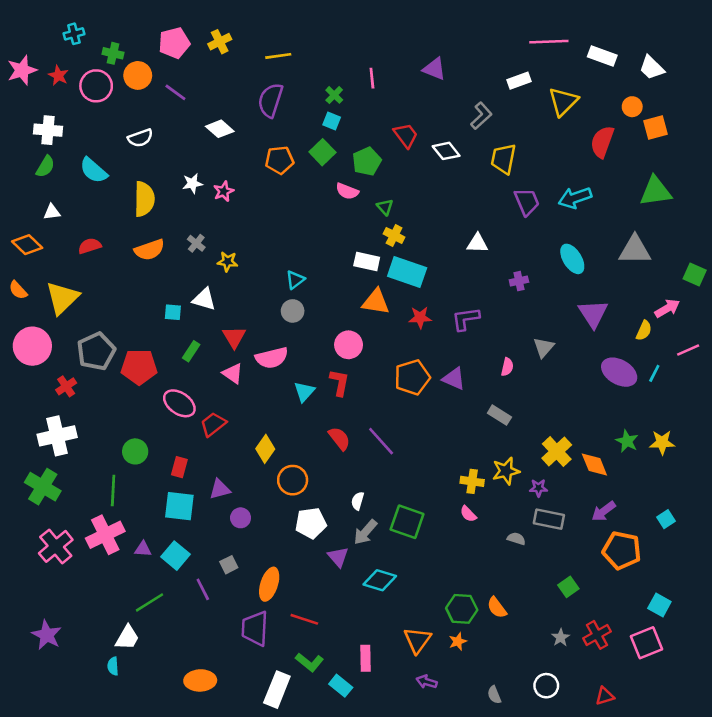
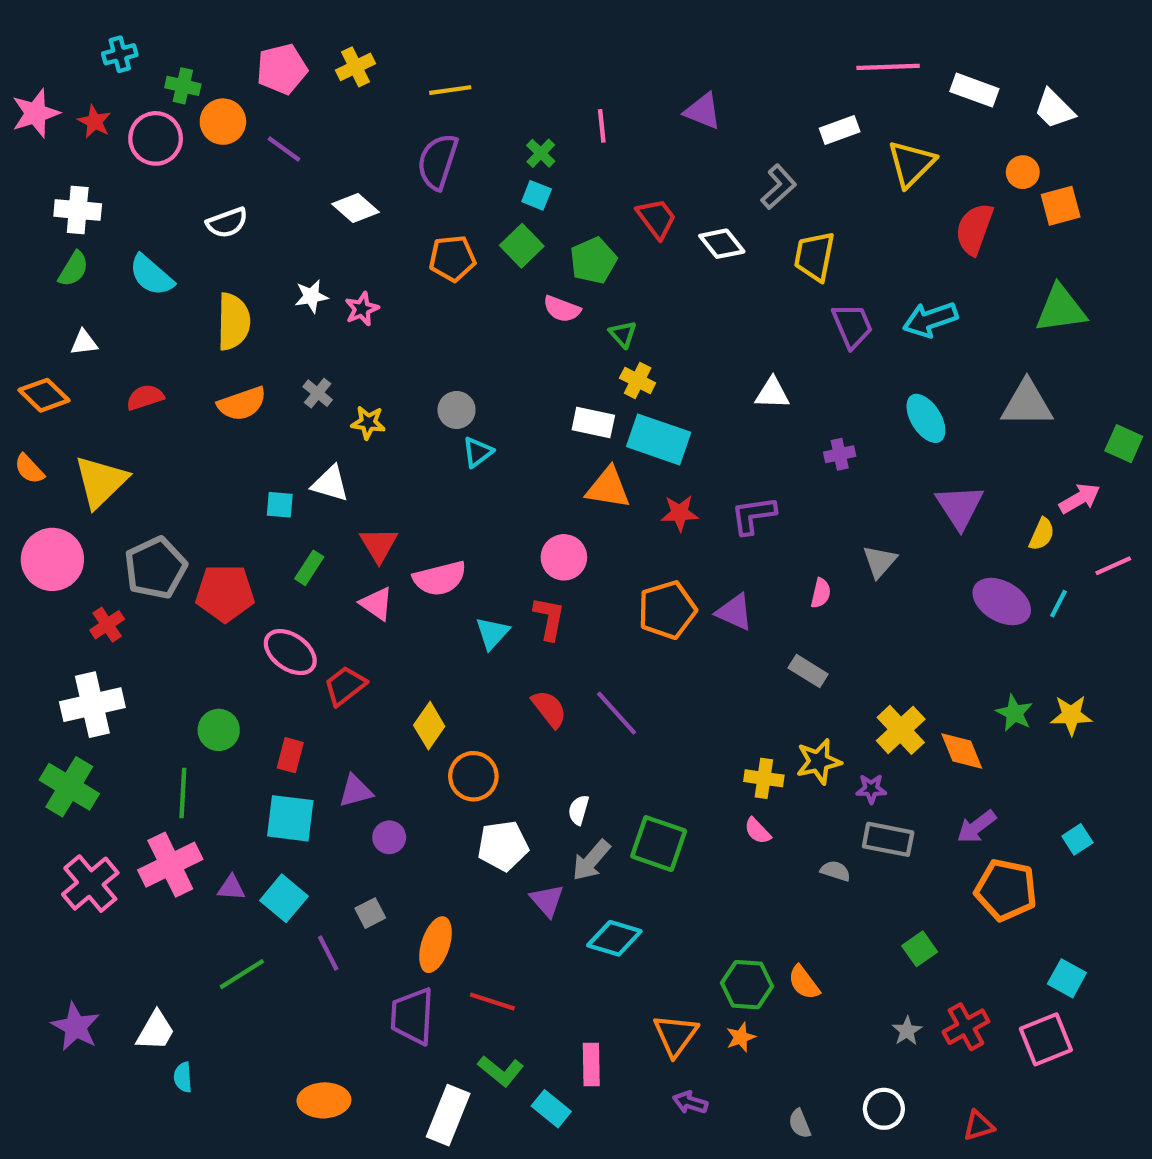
gray circle: (293, 311) -> (457, 410), moved
white trapezoid: (127, 638) -> (156, 1031), moved

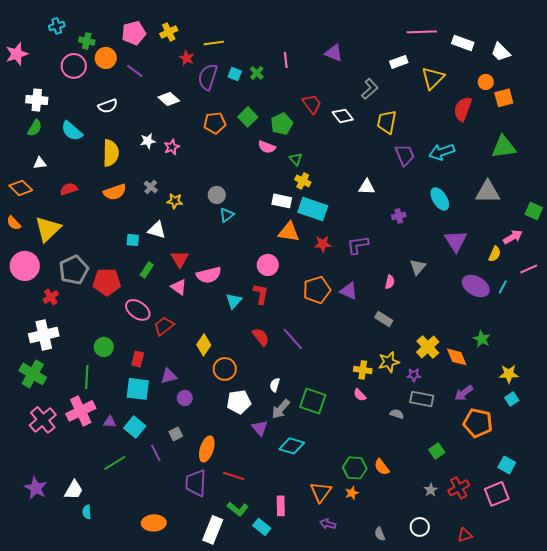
red star: (95, 122) -> (187, 58), moved
cyan square: (537, 195) -> (235, 74), moved
yellow star: (1071, 715) -> (509, 374), moved

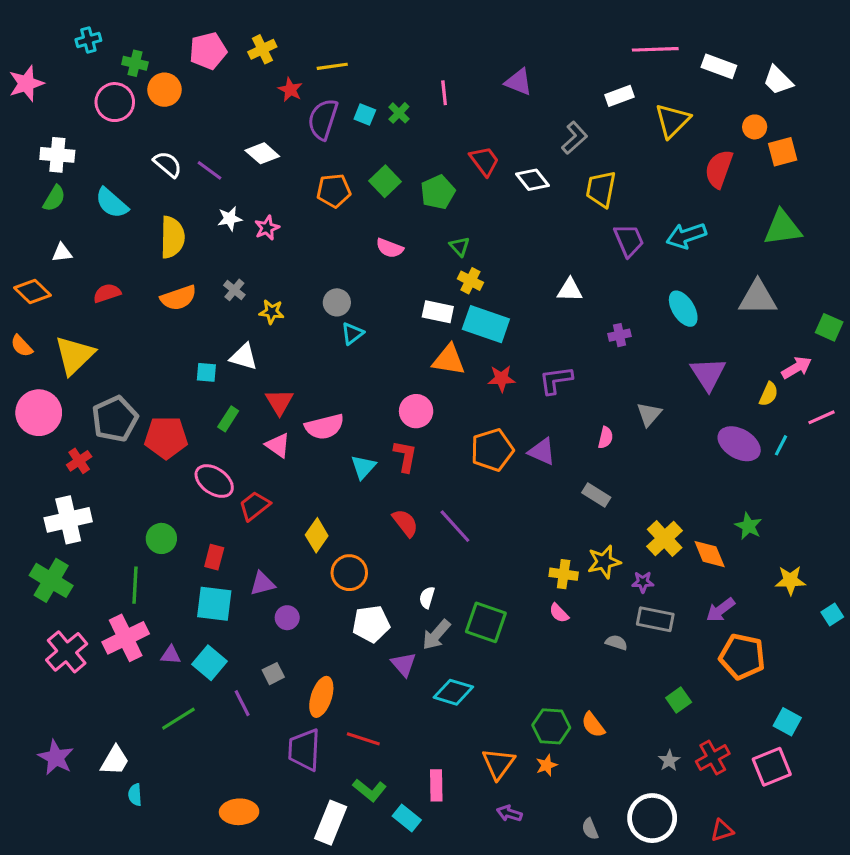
purple line: (135, 71) -> (210, 170), moved
white semicircle: (108, 106) -> (168, 164), turned -120
pink semicircle: (267, 147) -> (390, 248), moved
cyan square: (512, 399) -> (832, 615), moved
white circle: (420, 527) -> (652, 818), size x1.6

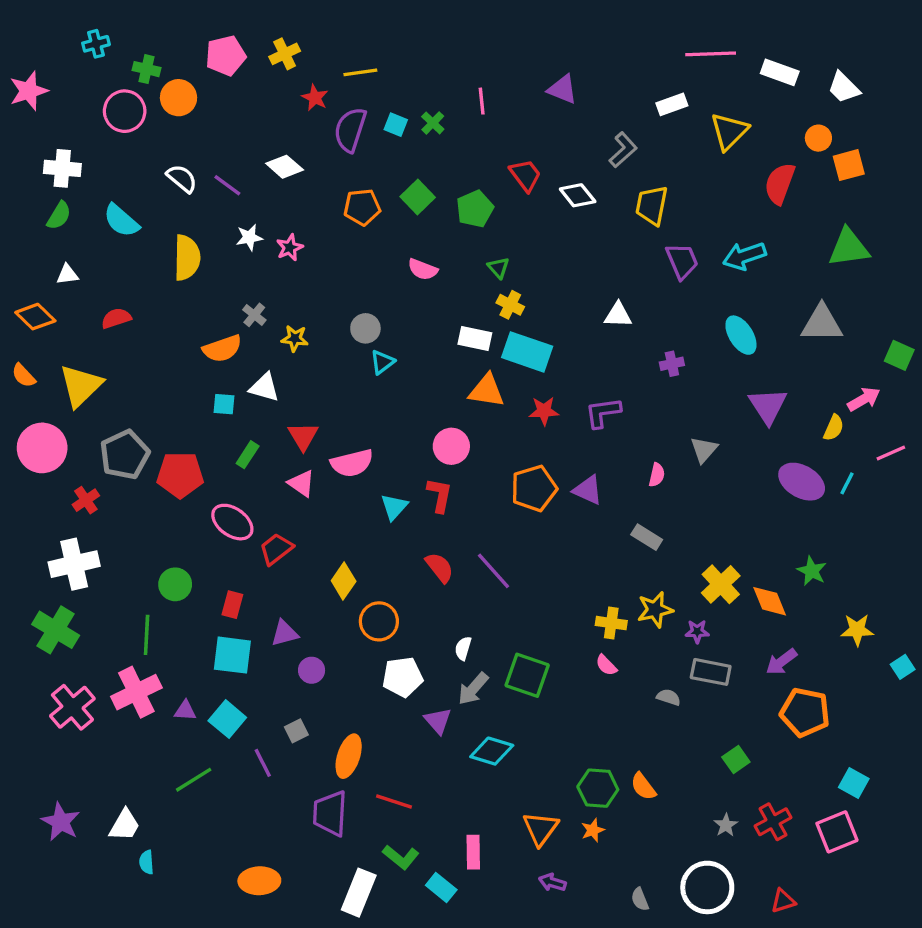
orange semicircle: (178, 298) -> (222, 349), moved

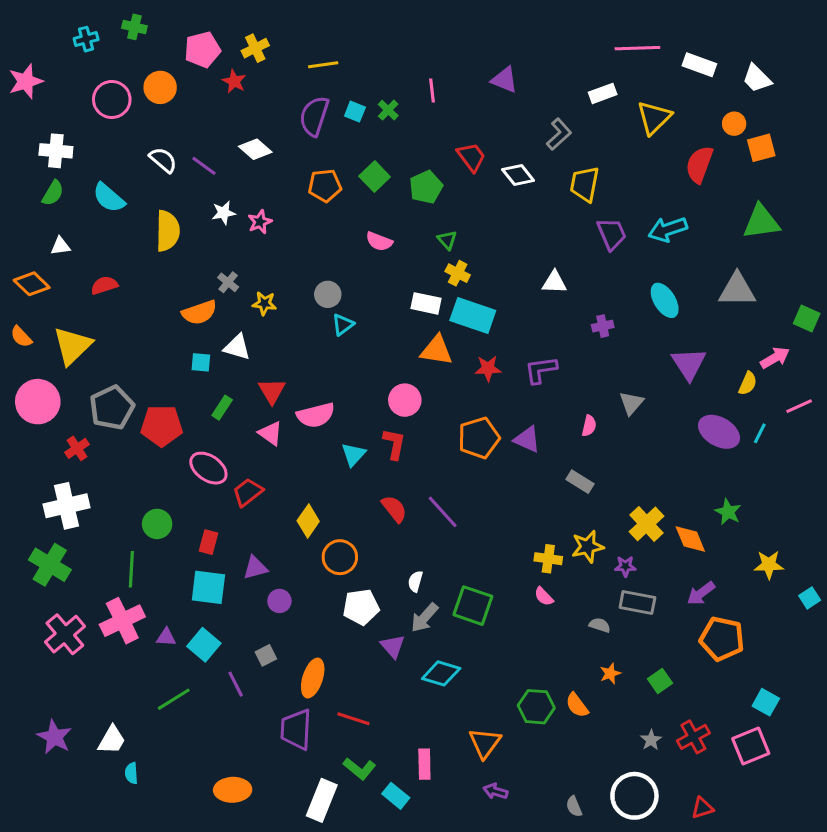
green cross: (147, 69) -> (134, 27), moved
red star: (315, 98) -> (234, 81), moved
orange star: (593, 830) -> (610, 673), moved

